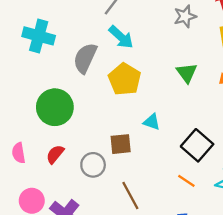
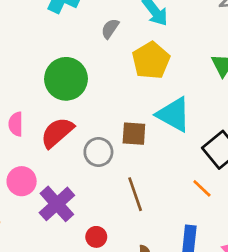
gray semicircle: (85, 58) -> (110, 29), size x0.6
cyan triangle: (152, 122) -> (174, 114), size x1.8
red semicircle: (55, 154) -> (57, 133), size x1.5

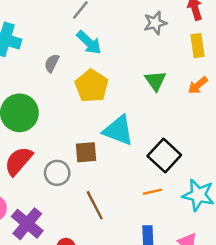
orange line: (202, 188) -> (152, 192), turned -48

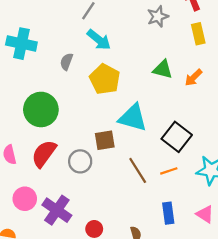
green triangle: (156, 81) -> (163, 69), turned -35
orange arrow: (198, 85) -> (193, 78), moved
brown line: (95, 205) -> (138, 170), moved

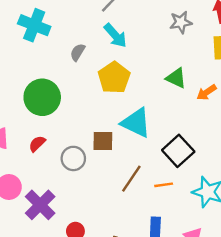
red semicircle: (44, 154) -> (37, 144), size x0.6
brown line: (138, 170) -> (131, 179), turned 56

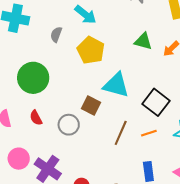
brown square: (103, 141) -> (91, 105), turned 36
red semicircle: (37, 144) -> (36, 118), turned -63

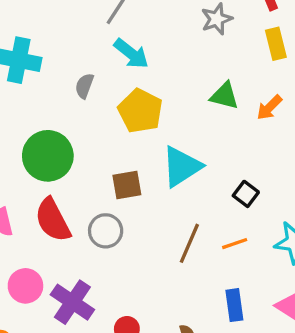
cyan triangle: (116, 85) -> (182, 167), turned -48
black square: (156, 102) -> (246, 194), size x0.6
brown square: (91, 105) -> (127, 185), moved, turned -36
red semicircle: (36, 118) -> (53, 220), size x1.8

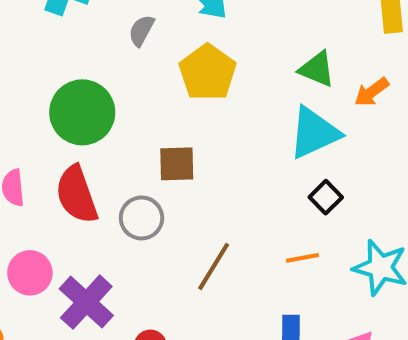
cyan triangle: (182, 167) -> (314, 133), moved
brown line: (189, 243) -> (214, 266), moved

